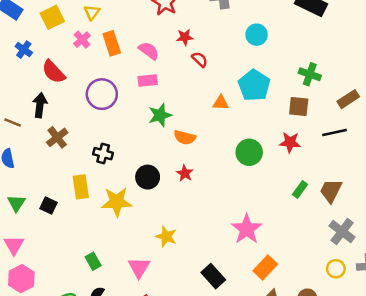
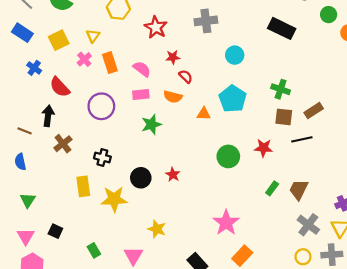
brown square: (299, 106) -> (284, 117), moved
orange semicircle: (185, 137) -> (173, 97), moved
black square: (49, 206) -> (55, 231), moved

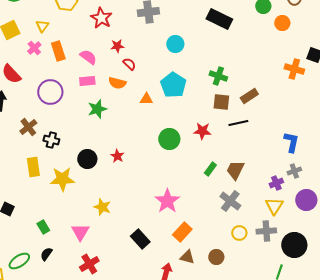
brown cross: (63, 144) -> (28, 127), moved
gray cross: (308, 225) -> (230, 201), moved

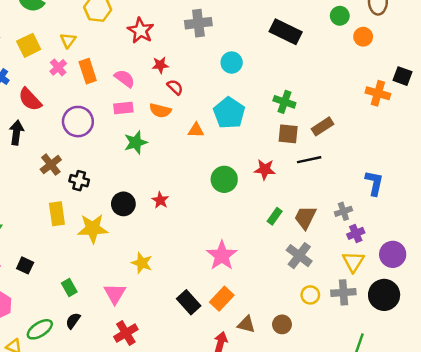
gray cross: (294, 171) -> (343, 211), moved
orange rectangle: (182, 232) -> (222, 299), moved
black circle: (294, 245) -> (384, 295), moved

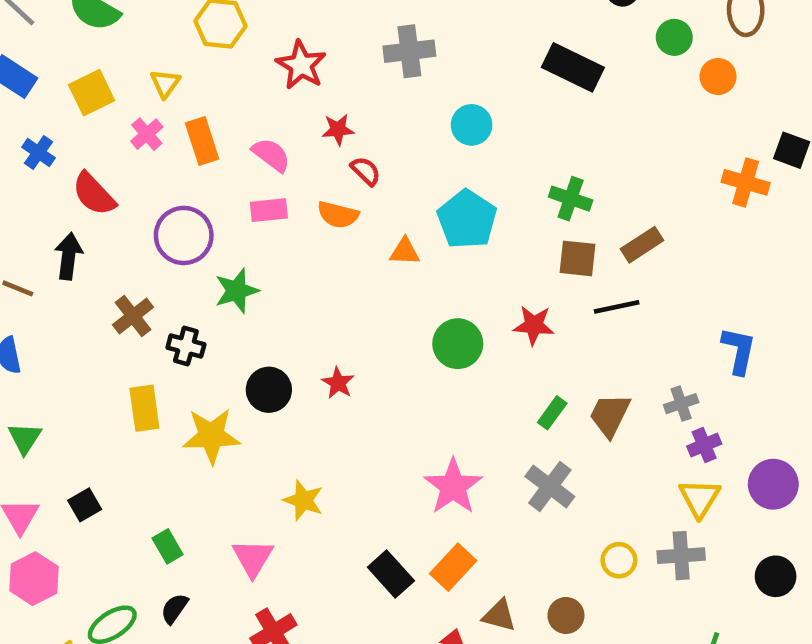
green star: (136, 142) -> (237, 291), moved
gray cross: (299, 256) -> (550, 486), moved
black square: (25, 265) -> (85, 505), turned 35
black circle: (384, 295) -> (776, 576), moved, size x0.7

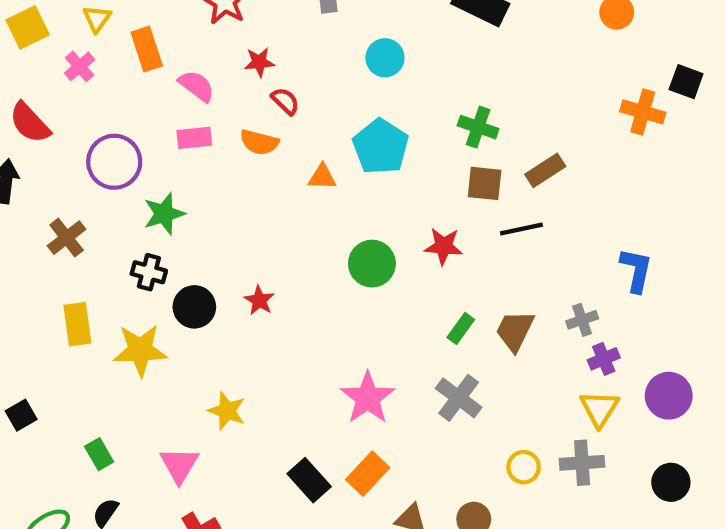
orange rectangle: (202, 141) -> (147, 49), moved
black cross: (186, 346) -> (149, 272), moved

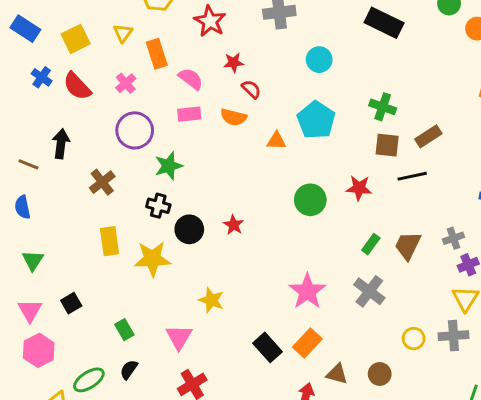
pink cross: (80, 66) -> (126, 83), moved
red semicircle: (30, 123) -> (77, 86), moved

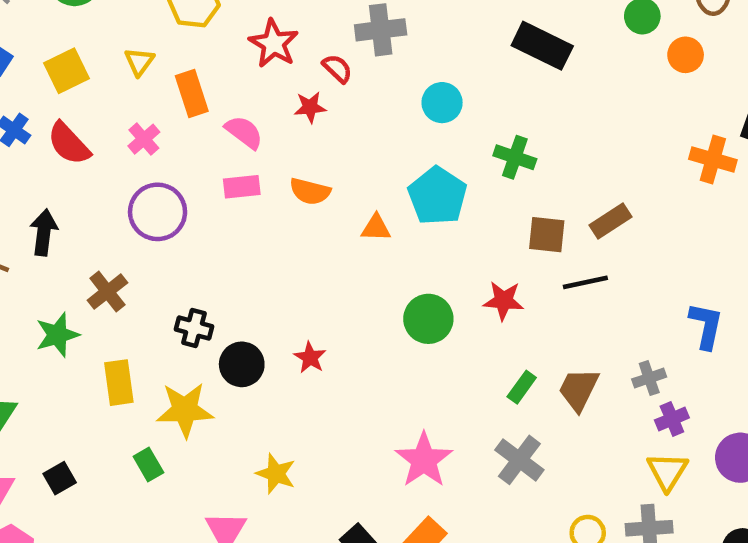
red semicircle: (251, 89) -> (337, 68), moved
green cross: (383, 107) -> (515, 157), moved
green star: (169, 166) -> (57, 335), moved
green rectangle: (124, 330) -> (148, 465), moved

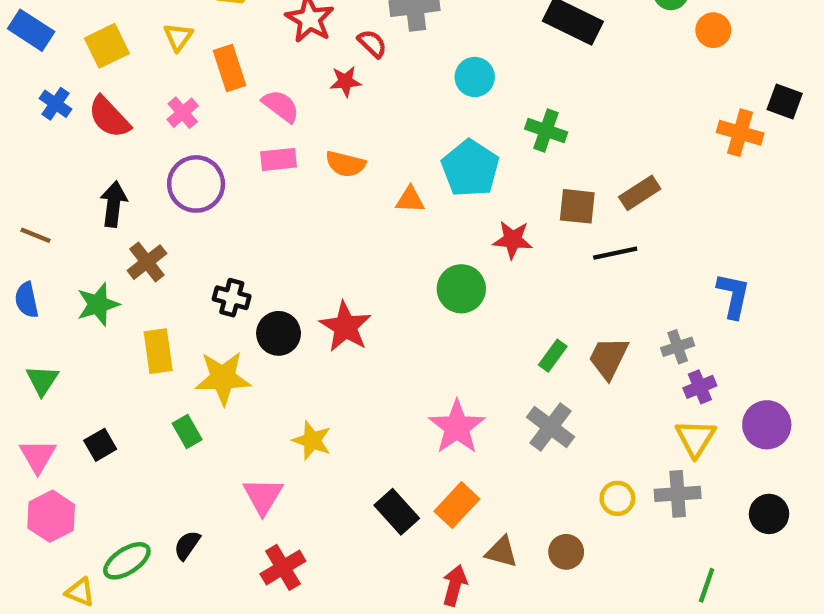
black arrow: (44, 232) -> (114, 204), moved
red star: (503, 301) -> (513, 240), moved
red star: (310, 358) -> (345, 327), size x1.6

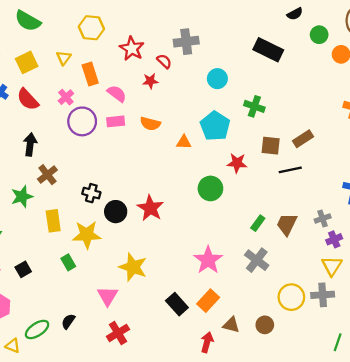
purple circle: (196, 184) -> (82, 121), moved
yellow star: (312, 440) -> (133, 267), size x1.4
yellow circle: (617, 498) -> (291, 297), size x1.5

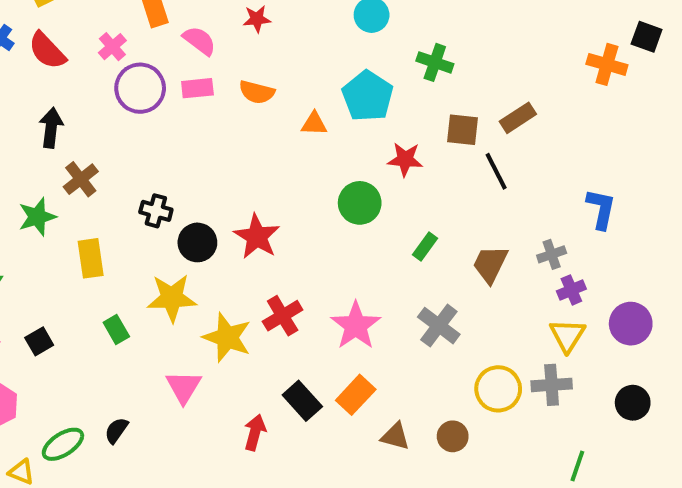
black line: (290, 170) -> (496, 171), turned 75
green rectangle: (258, 223) -> (425, 246), moved
yellow star: (87, 235) -> (172, 298), moved
red cross: (118, 333) -> (283, 316), moved
red arrow: (207, 342) -> (255, 432), moved

